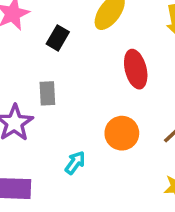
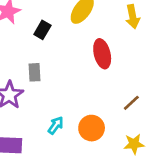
orange circle: (122, 133) -> (92, 128), moved

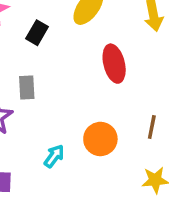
brown line: (131, 103) -> (152, 127), turned -36
orange circle: (92, 128) -> (100, 139), moved

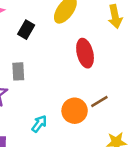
brown line: (152, 127) -> (99, 102), moved, turned 48

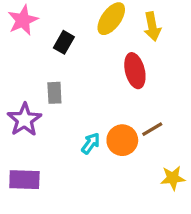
yellow arrow: (115, 17) -> (152, 27), moved
cyan arrow: (39, 124) -> (91, 143), moved

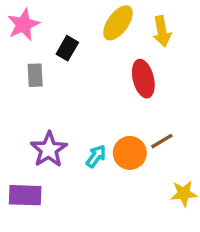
gray rectangle: (54, 93) -> (35, 75), moved
purple star: (24, 120) -> (49, 150), moved

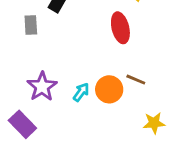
brown line: (162, 141) -> (136, 80), turned 54
purple rectangle: (25, 195) -> (22, 124), turned 44

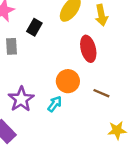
orange circle: (109, 89) -> (68, 81), moved

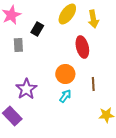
brown line: (101, 93) -> (93, 84), turned 64
cyan arrow: (55, 104) -> (65, 96), moved

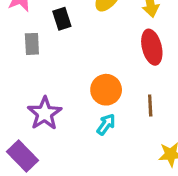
black rectangle: (37, 29) -> (62, 19), turned -48
red ellipse: (82, 47) -> (152, 47), moved

